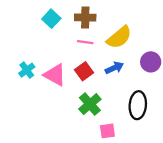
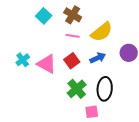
brown cross: (85, 18) -> (73, 15), turned 30
black ellipse: (138, 105) -> (105, 89), moved

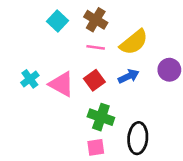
green cross: (77, 89) -> (101, 117), turned -30
black ellipse: (105, 89) -> (138, 138), moved
pink square: (92, 112) -> (96, 147), moved

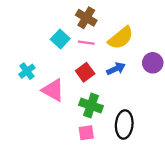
cyan square: (58, 21) -> (60, 39), moved
pink triangle: (61, 84) -> (53, 90), moved

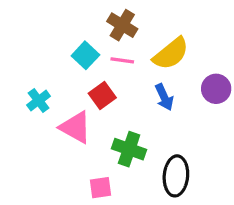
blue arrow: (116, 69) -> (164, 97), turned 90
red square: (85, 72) -> (102, 95), moved
pink square: (86, 133) -> (101, 188), moved

